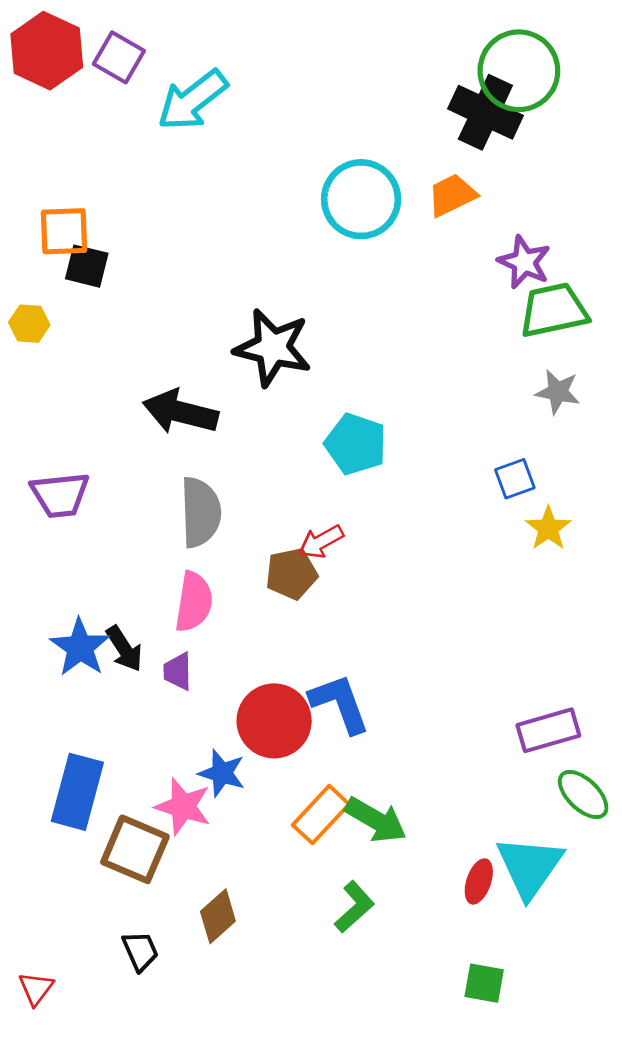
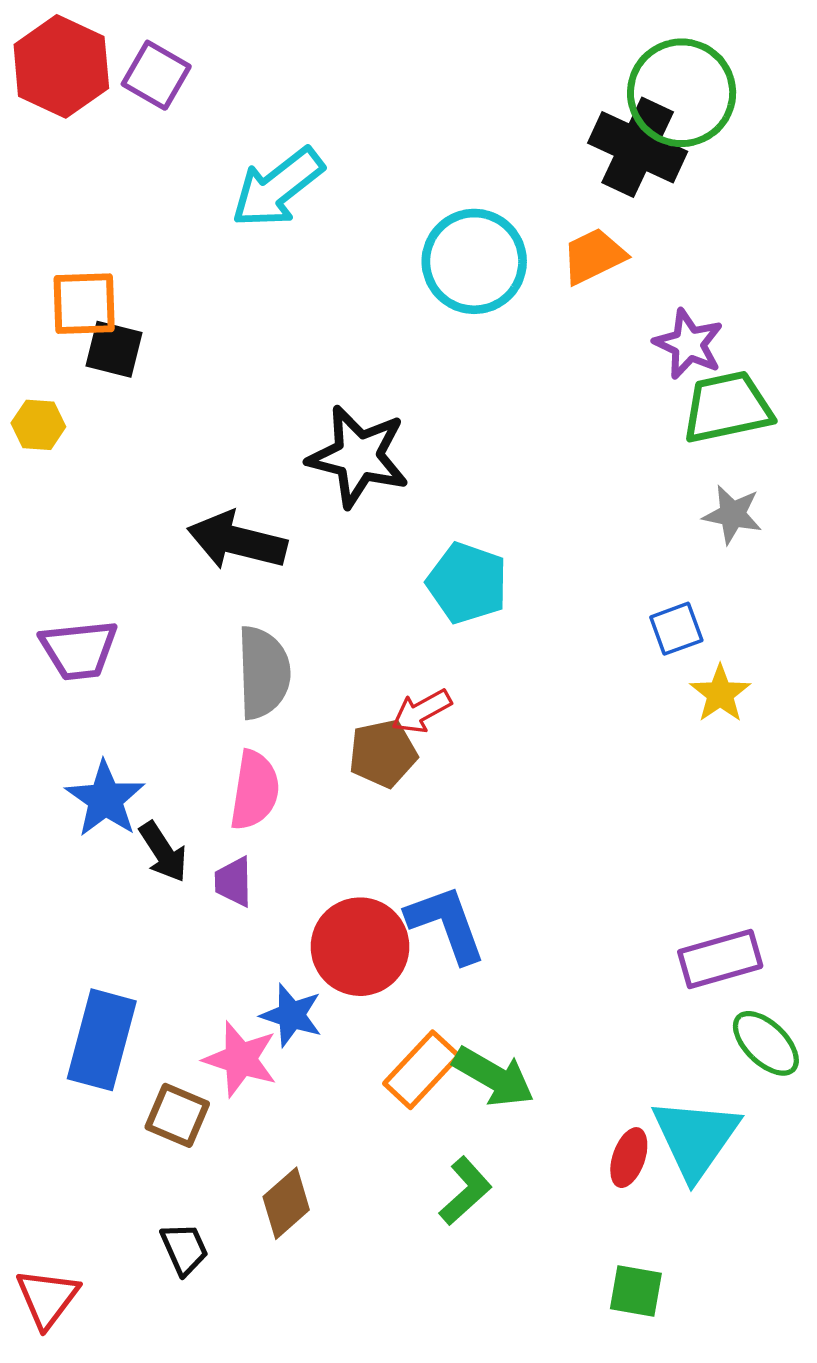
cyan arrow: (192, 100) -> (277, 188), moved
blue star: (80, 647) -> (105, 799), moved
brown square: (135, 849) -> (177, 1115), size x0.7
red triangle: (36, 988) -> (47, 1298), size x1.4

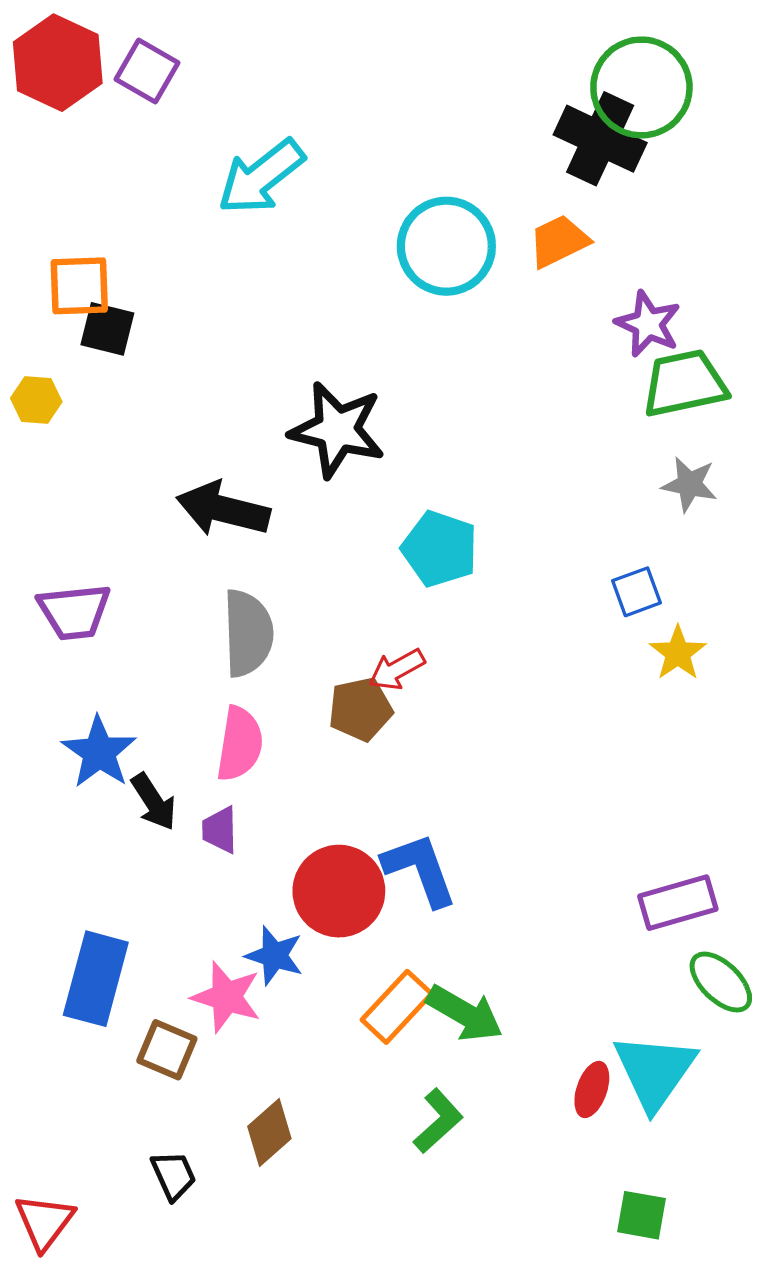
green square: (636, 1291) -> (641, 1215), moved

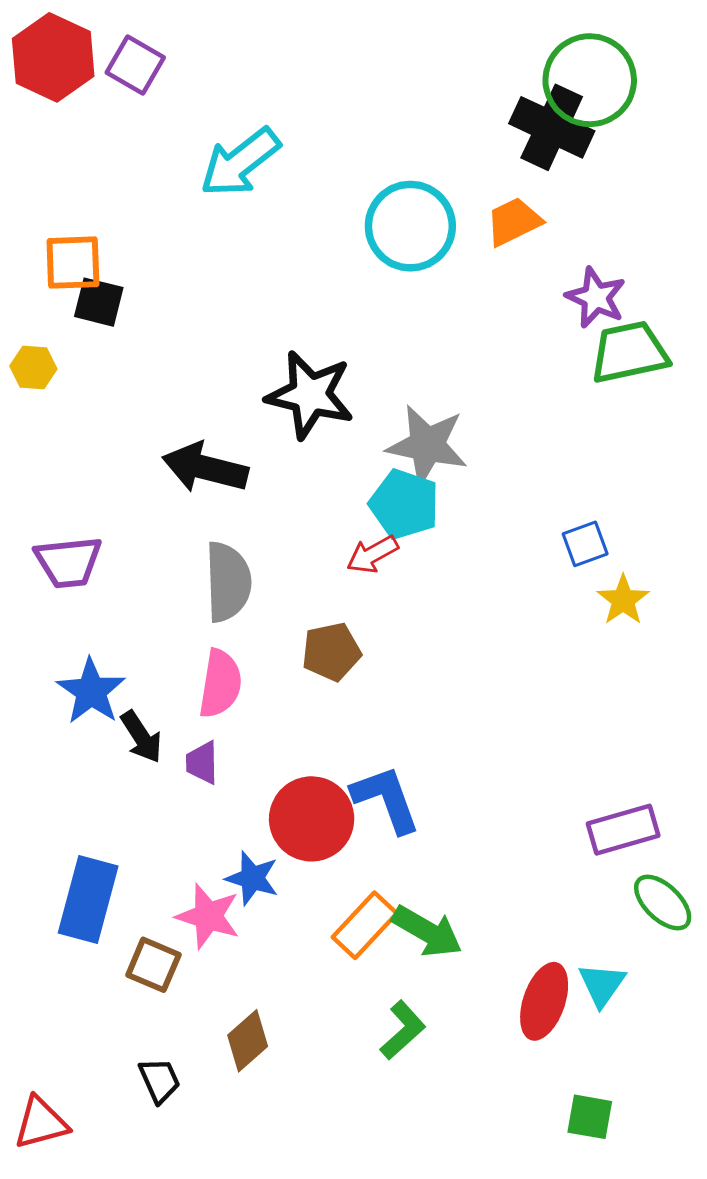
gray star: (689, 484) -> (427, 445), moved, size x1.6
red arrow: (397, 669) -> (372, 554), moved
cyan triangle: (655, 1071) -> (602, 985), size x0.6
red ellipse: (592, 1089) -> (544, 1001), size x1.5
red triangle: (45, 1222) -> (41, 1123), turned 38

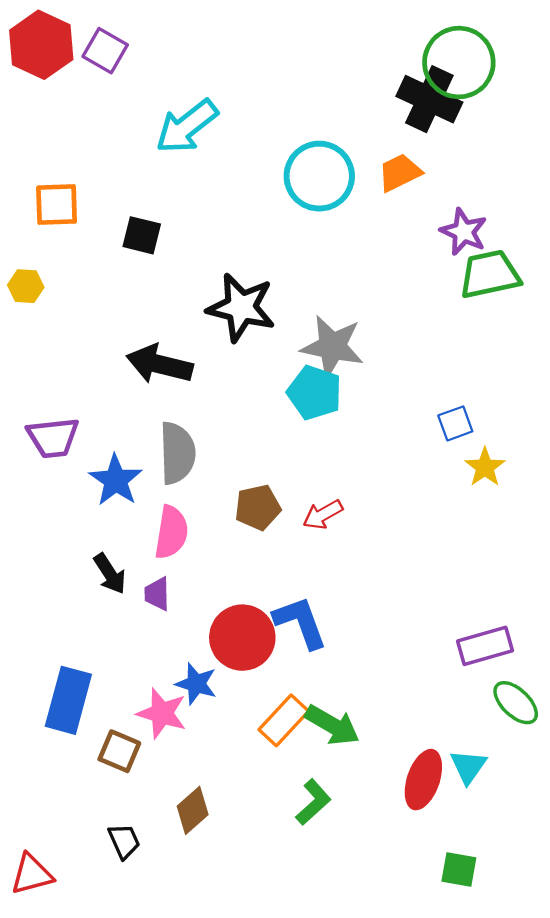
black square: (99, 302) -> (142, 235), moved
red arrow: (372, 554) -> (323, 515), moved
blue star: (91, 691) -> (116, 480), moved

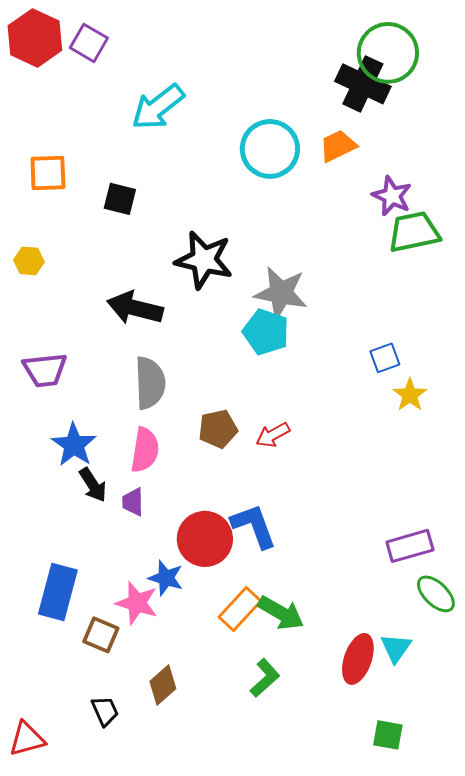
yellow hexagon: (26, 286) -> (29, 261), moved
blue star: (116, 480) -> (74, 445), moved

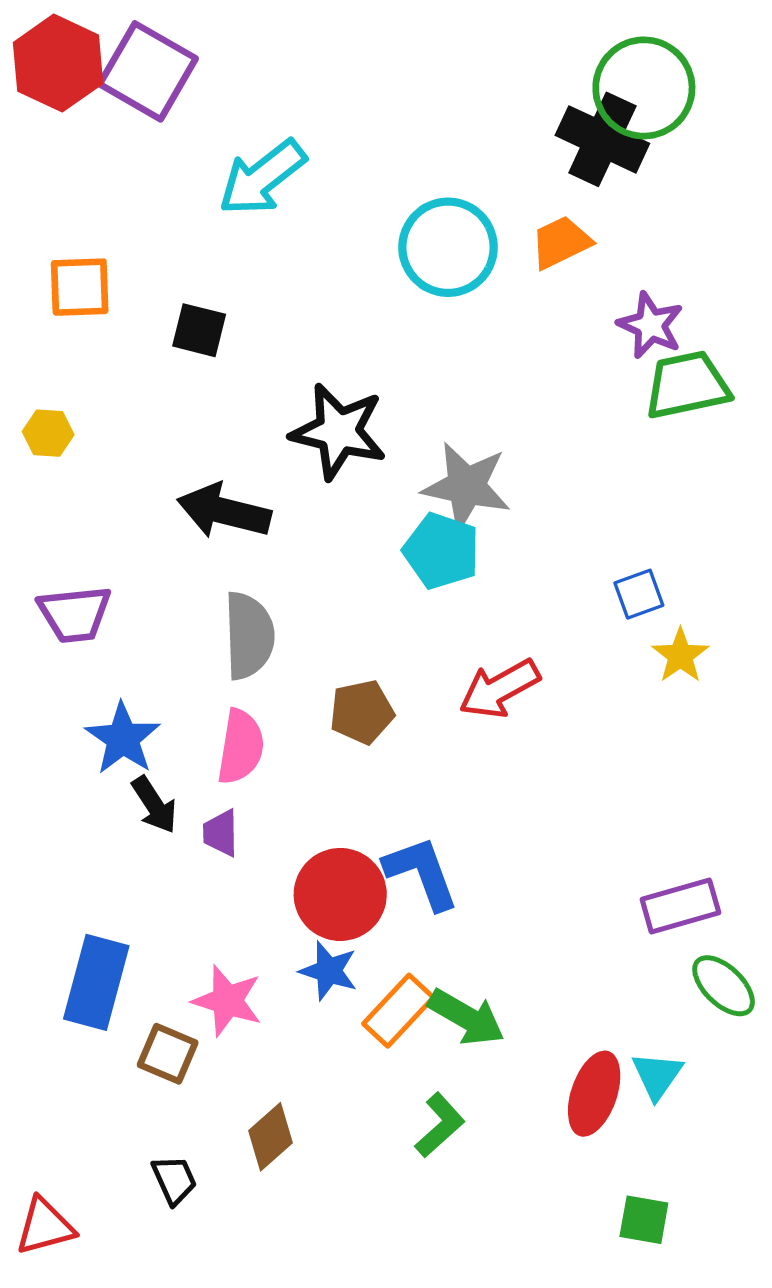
purple square: (89, 43) -> (148, 71), size x1.5
red arrow: (273, 435) -> (500, 689), moved, size x1.4
blue star: (166, 578) -> (329, 971), moved

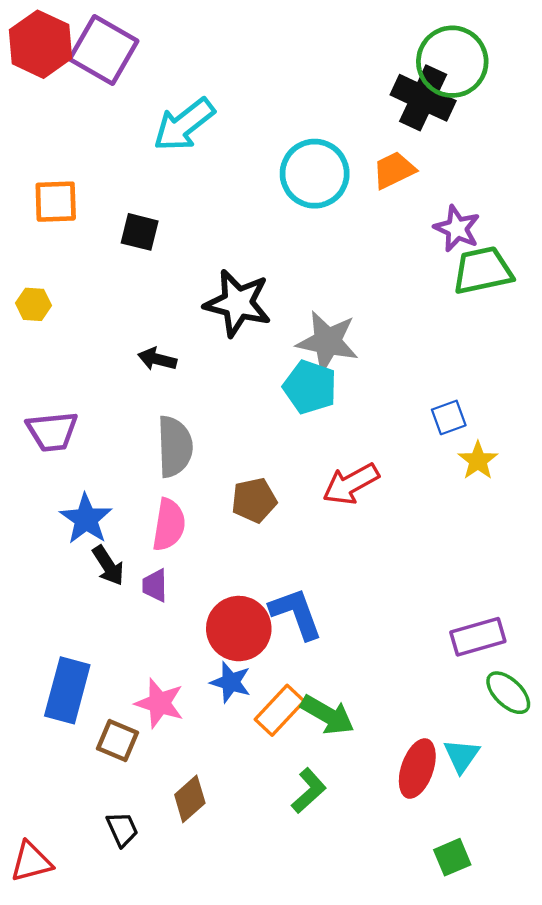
black arrow: (224, 511) -> (157, 359), size x0.6
green square: (644, 1220) -> (452, 857), turned -33

